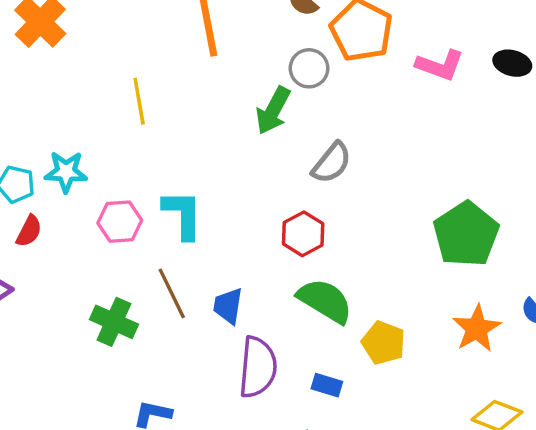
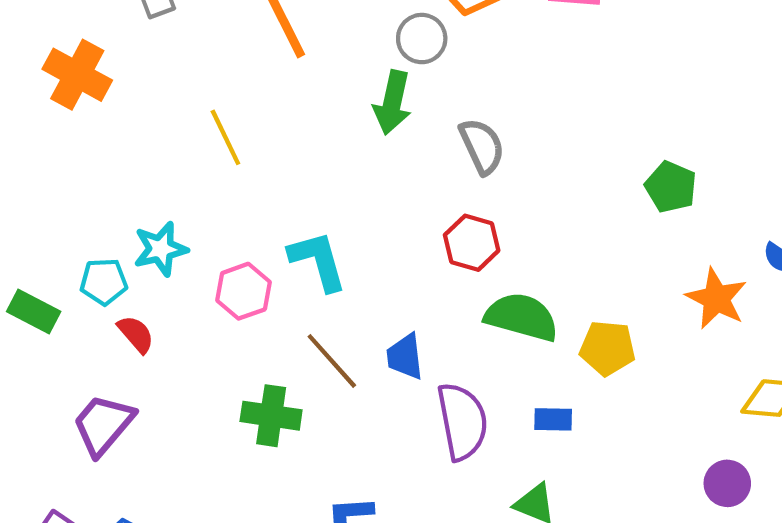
gray semicircle: (332, 163) -> (482, 146), turned -48
red semicircle: (29, 231) -> (136, 334), turned -52
green pentagon: (466, 234) -> (671, 187), size x0.6

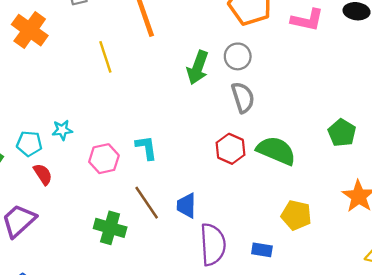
gray circle: (422, 39) -> (238, 56), moved
yellow line: (225, 137) -> (105, 57), moved
cyan star: (161, 249) -> (62, 130), size x0.7
cyan L-shape: (318, 261) -> (146, 148), size x0.7
green semicircle: (522, 317) -> (276, 151), moved

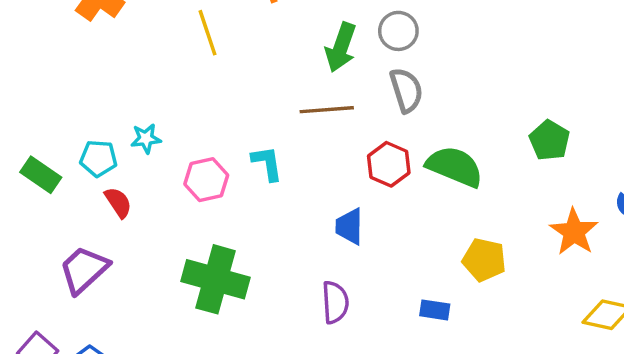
brown line: (147, 203) -> (327, 110), moved, turned -60
blue trapezoid: (186, 206) -> (349, 226), moved
green cross: (110, 228) -> (216, 279), size x1.4
purple semicircle: (213, 244) -> (335, 302), moved, size x0.7

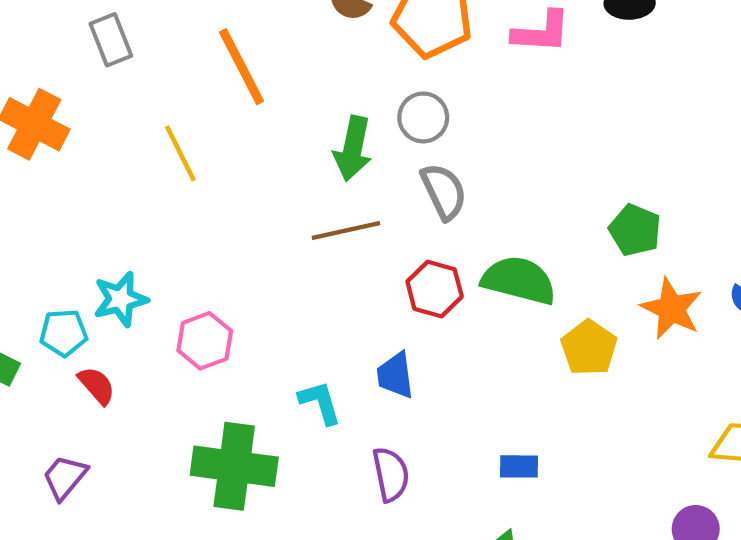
cyan star: (146, 139) -> (120, 299), size x1.4
cyan L-shape: (267, 163) -> (320, 402), moved
orange star: (574, 232) -> (671, 309), moved
yellow pentagon: (484, 260) -> (589, 348), moved, turned 30
purple trapezoid: (84, 270) -> (65, 477), size x0.7

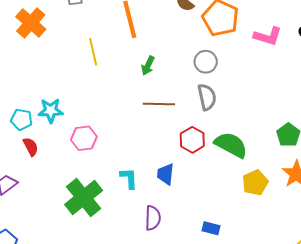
green arrow: (353, 149) -> (148, 66), moved, size x0.7
green cross: (234, 466) -> (84, 198), turned 30

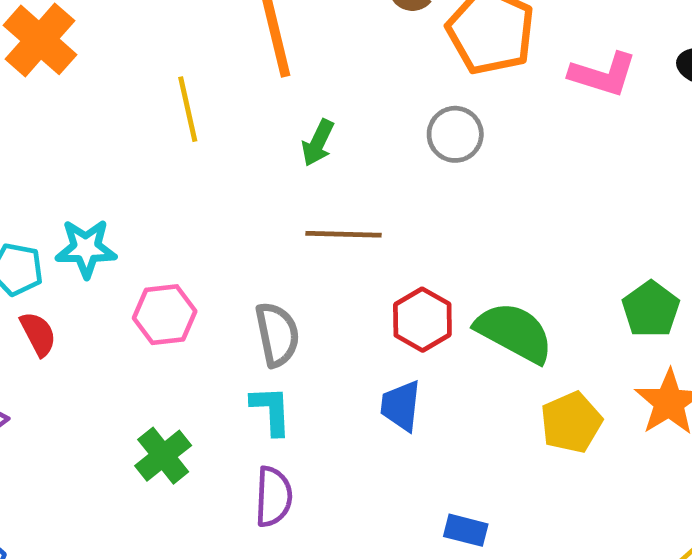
gray semicircle: (207, 97) -> (277, 334), moved
blue trapezoid: (166, 174) -> (401, 406), moved
green cross: (84, 198) -> (163, 456), size x0.6
purple semicircle: (153, 218) -> (273, 497), moved

